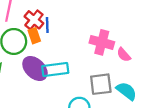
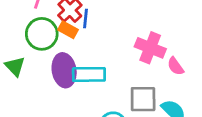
orange rectangle: (34, 36) -> (68, 30), turned -49
purple ellipse: (35, 68) -> (64, 70), turned 30

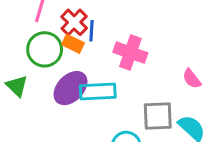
pink cross: (150, 48) -> (130, 53), moved
purple ellipse: (64, 70) -> (70, 88), turned 56

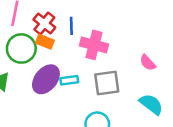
blue line: (92, 31) -> (71, 26), moved
cyan rectangle: (98, 91) -> (69, 80), size x0.6
gray square: (158, 116) -> (107, 83), moved

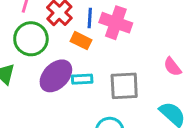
orange rectangle: (45, 42) -> (81, 41), moved
pink cross: (94, 45) -> (116, 23), moved

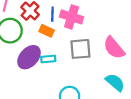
pink semicircle: (172, 67) -> (114, 48), size x1.6
gray square: (124, 86) -> (80, 49), moved

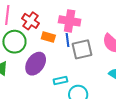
blue line: (52, 14) -> (67, 40), moved
cyan rectangle: (48, 59) -> (60, 80), moved

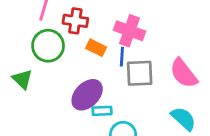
red cross: (30, 21) -> (75, 21), turned -36
purple ellipse: (36, 64) -> (87, 95), moved

